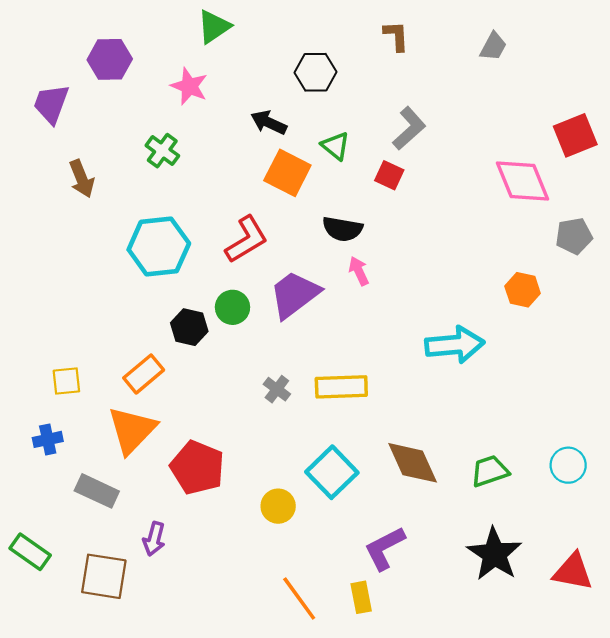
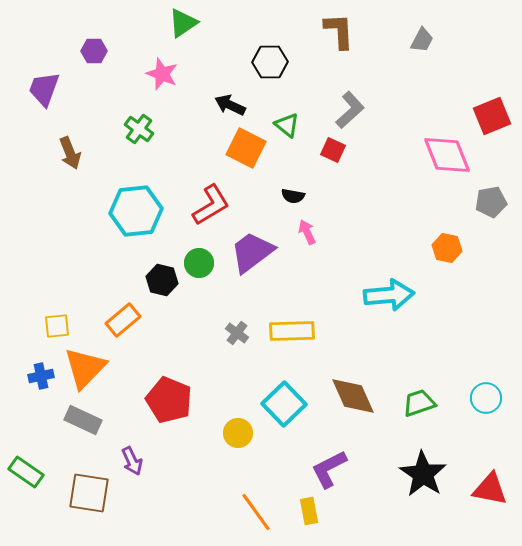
brown L-shape: (396, 36) -> (339, 31), size x1.4
purple hexagon: (110, 59) -> (94, 51), size x0.7
black semicircle: (342, 229) -> (293, 196), size x0.7
orange triangle: (132, 430) -> (85, 368), moved
purple arrow: (154, 539) -> (132, 461), turned -40

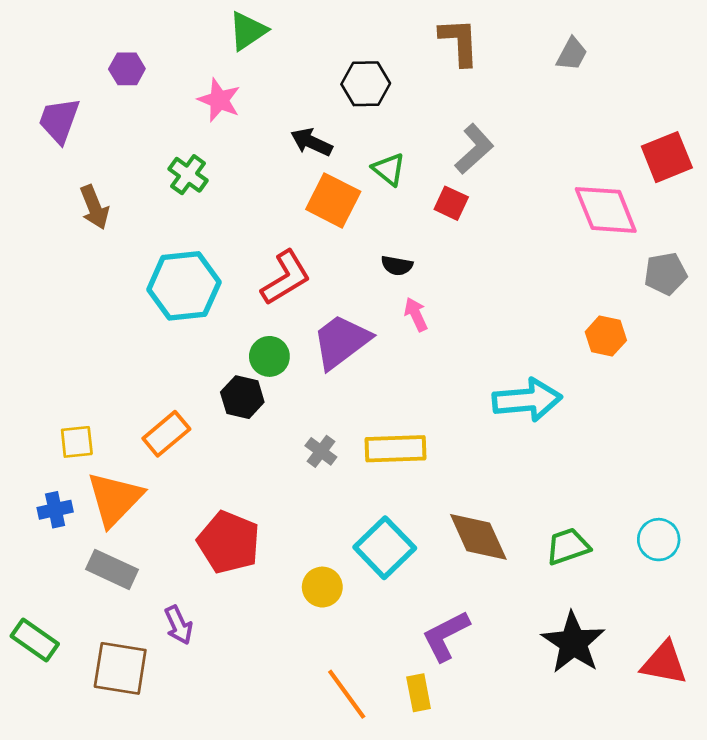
black hexagon: (162, 280) -> (242, 397), moved

